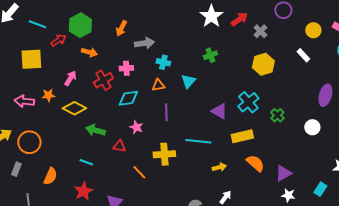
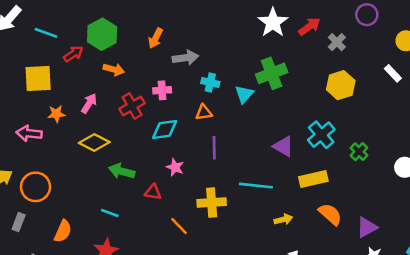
green cross: (210, 55) -> (272, 73), size x1.6
cyan triangle: (188, 81) -> (244, 94), moved
orange star: (48, 95) -> (56, 114), moved

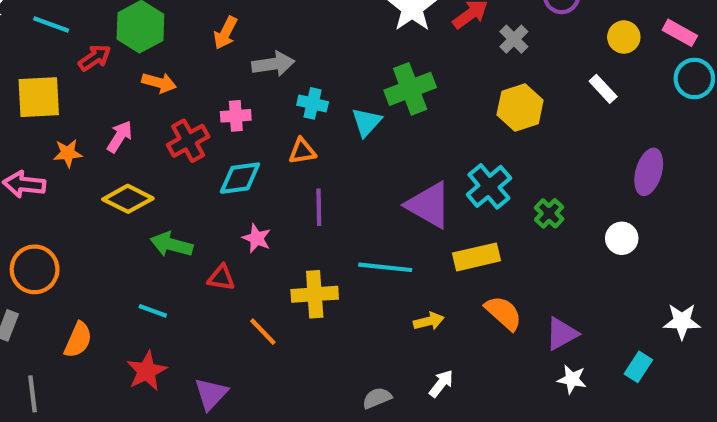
purple triangle: (283, 146) -> (429, 205), size x1.4

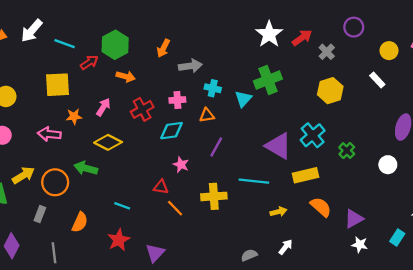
pink cross: (236, 116) -> (177, 100), moved
purple line: (319, 207) -> (216, 147), turned 30
green arrow: (171, 244) -> (86, 168), moved
orange line: (263, 332) -> (175, 208), moved

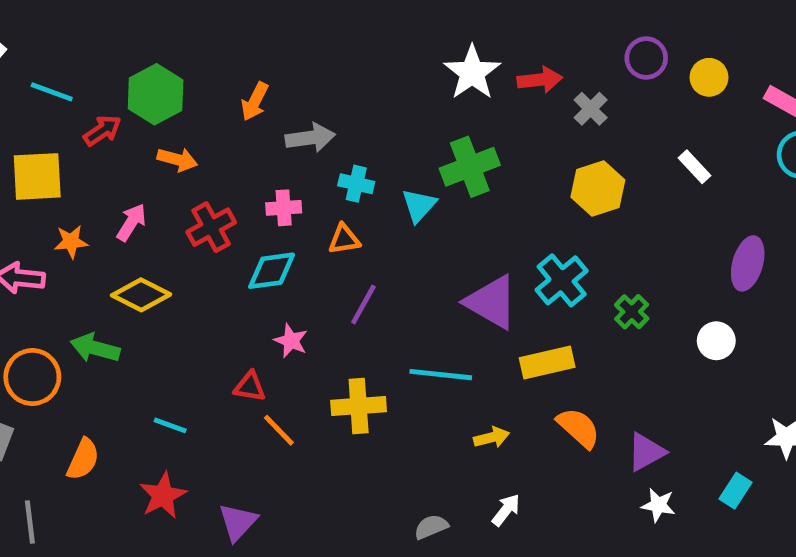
red arrow: (302, 38) -> (540, 80), turned 30
yellow circle: (389, 51) -> (709, 77), moved

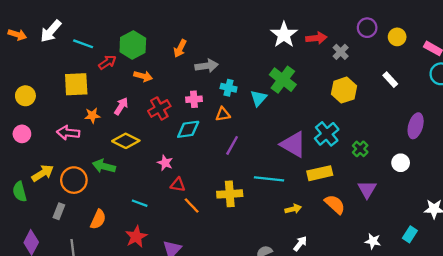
green cross: (470, 167) -> (283, 80), turned -32
pink star: (291, 341) -> (165, 163), moved
purple triangle: (646, 452) -> (367, 189), moved, turned -30

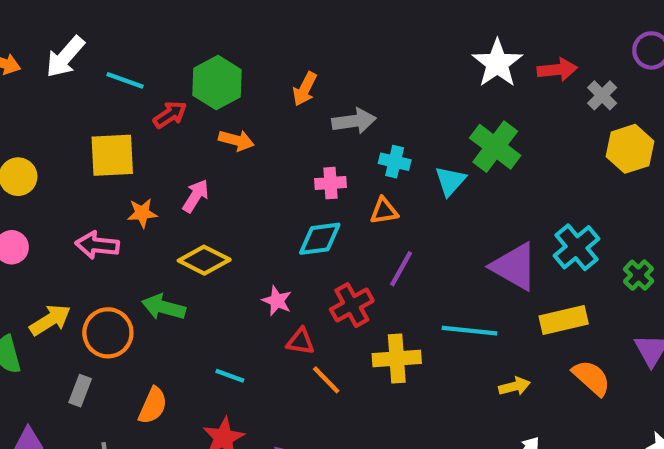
yellow hexagon: (344, 90) -> (630, 149), moved
red cross: (159, 108) -> (352, 305), moved

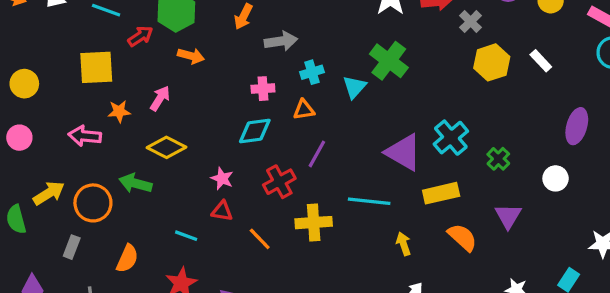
cyan cross: (395, 162) -> (312, 72), turned -30
red triangle: (300, 341) -> (222, 211), moved
yellow arrow: (514, 386) -> (404, 244), turned -95

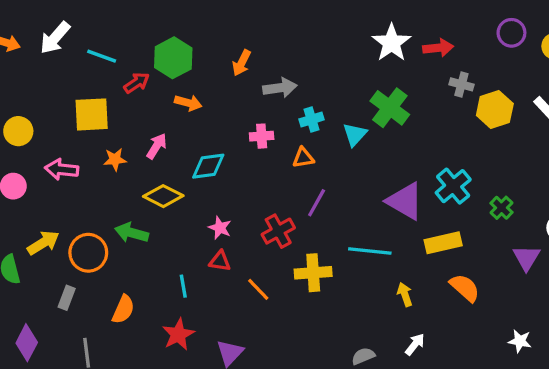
gray cross: (471, 22) -> (461, 84), moved, turned -30
cyan diamond: (255, 131) -> (208, 166), moved
pink arrow: (85, 136) -> (62, 169), moved
purple triangle: (508, 216) -> (526, 258), moved
cyan line: (186, 236) -> (183, 286), turned 60

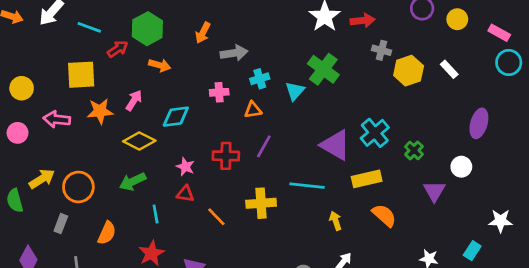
orange star: (115, 159) -> (100, 111), size x1.4
red cross: (278, 231) -> (226, 156), moved, turned 30
green arrow: (132, 233) -> (133, 182), moved, turned -40

